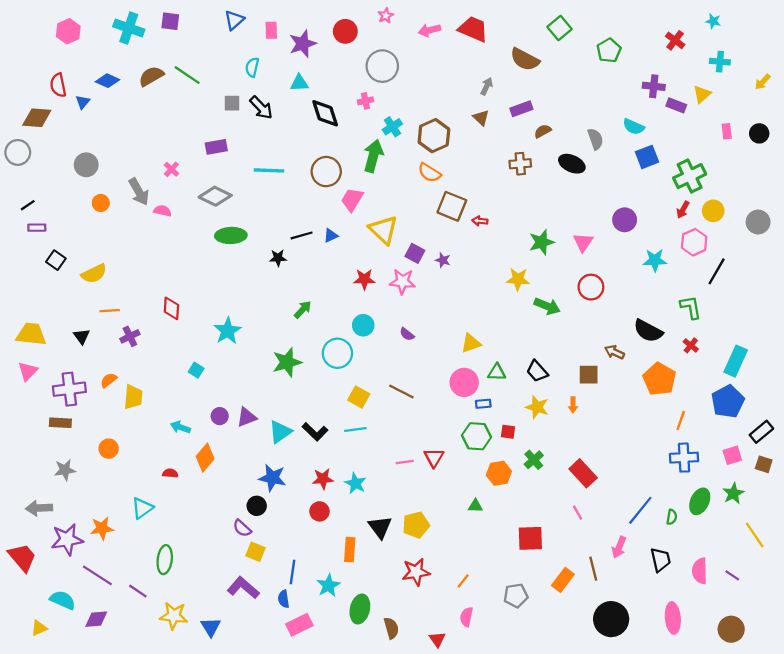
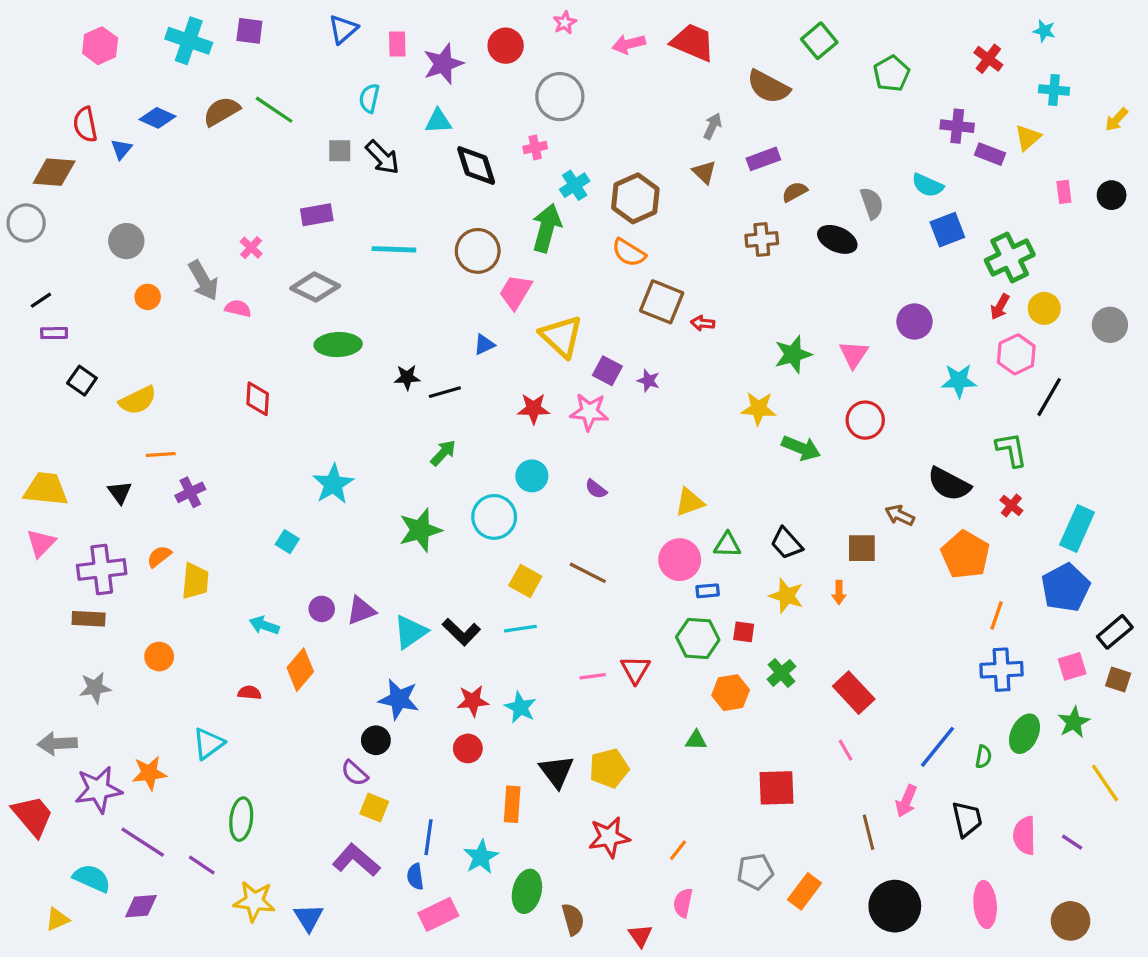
black line: (302, 235) -> (445, 392), moved
red diamond: (171, 308) -> (258, 399), moved
orange rectangle: (563, 580) -> (804, 891), moved

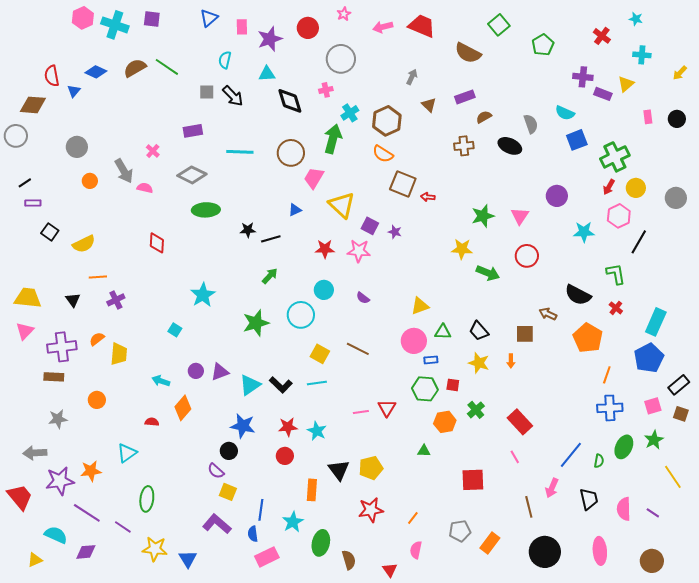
pink hexagon: (100, 46) -> (83, 18), moved
gray arrow: (713, 126) -> (412, 77), moved

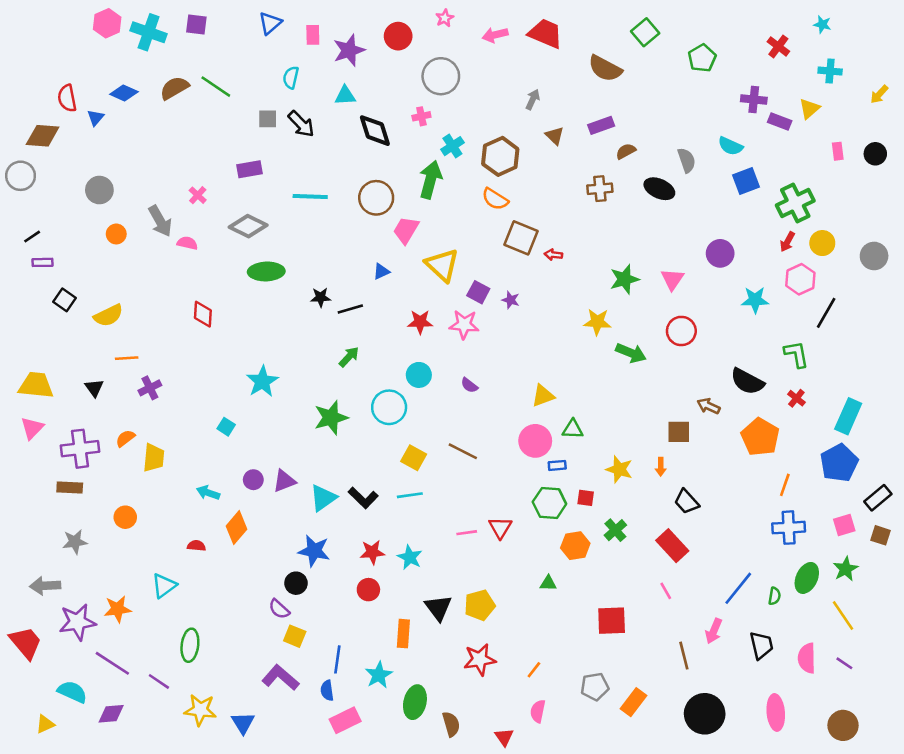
black trapezoid: (479, 331) -> (687, 502), moved
yellow line: (673, 477) -> (843, 615), moved

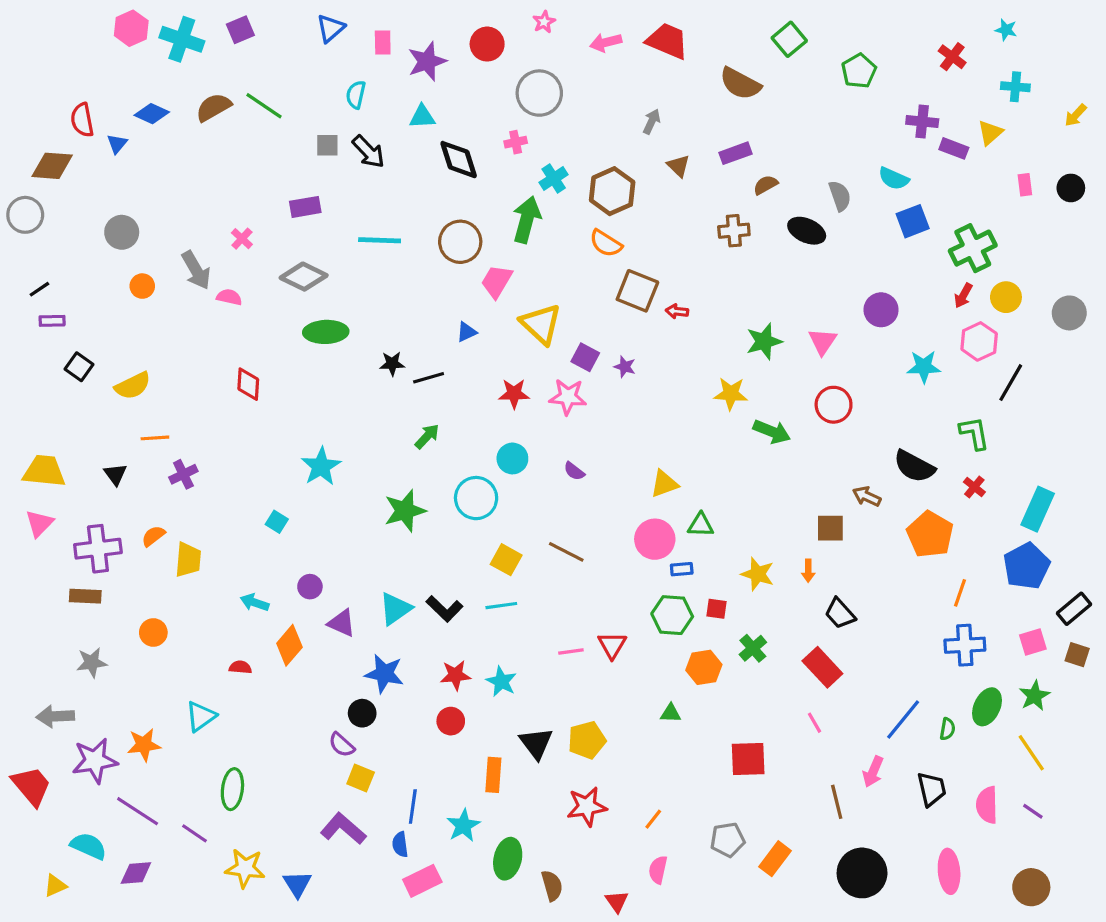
purple square: (196, 24) -> (240, 30), turned -30
purple triangle: (284, 481) -> (342, 623), moved, turned 45

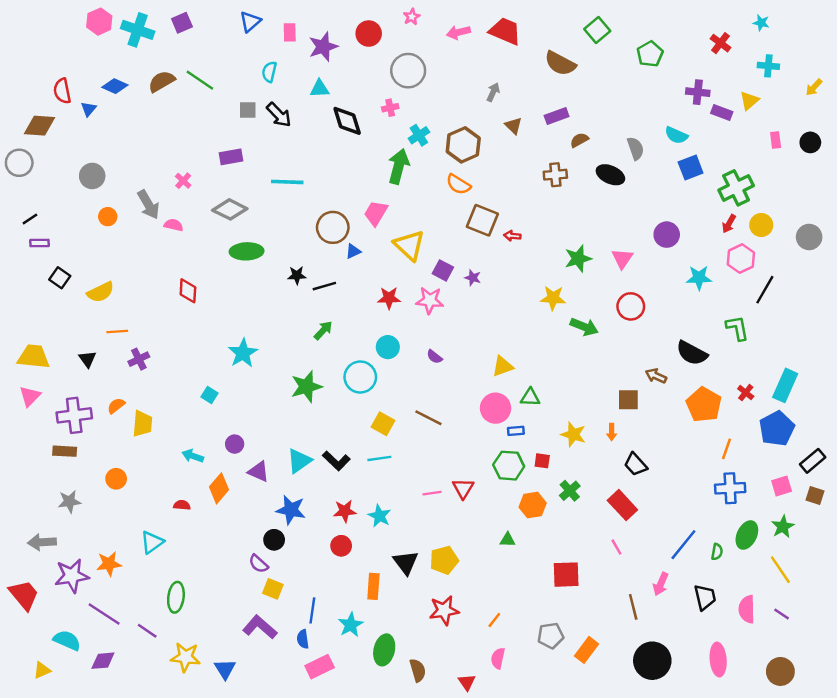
brown circle: (460, 242) -> (333, 227), moved
red cross: (974, 487) -> (746, 393), moved

